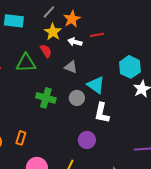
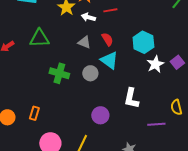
red semicircle: (46, 51) -> (107, 39), moved
white L-shape: (102, 113) -> (131, 98), moved

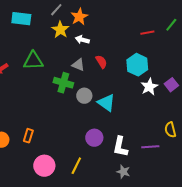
red line: (110, 10) -> (147, 33), moved
cyan triangle: (109, 60) -> (106, 103), moved
green cross: (59, 73) -> (63, 83), moved
white L-shape: (131, 98) -> (120, 147), moved

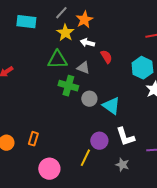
green triangle: (33, 61) -> (57, 60), moved
red semicircle: (101, 62) -> (106, 57), moved
white L-shape: (120, 147) -> (125, 137), moved, turned -30
yellow line: (76, 166) -> (85, 158), moved
gray star: (123, 172) -> (122, 165), moved

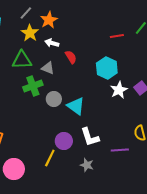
green cross: (68, 86) -> (33, 86), turned -36

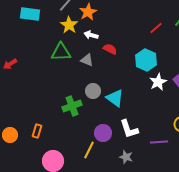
red line: (117, 36) -> (156, 28), turned -32
red semicircle: (71, 57) -> (110, 49), turned -32
green cross: (33, 86) -> (72, 106), moved

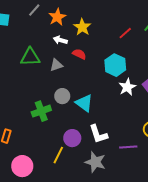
yellow star: (69, 25) -> (82, 27), moved
gray triangle: (87, 60) -> (56, 65), turned -40
gray star: (126, 157) -> (95, 162), size x1.5

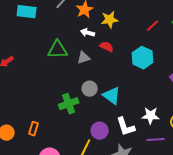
yellow star: (82, 27) -> (110, 20), turned 30
white star: (127, 87) -> (151, 116), moved, turned 30

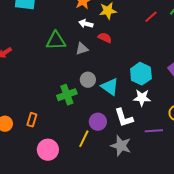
cyan hexagon: (143, 58) -> (141, 74), moved
white star: (151, 116) -> (142, 98), moved

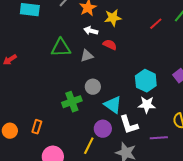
cyan triangle: (110, 87) -> (113, 105), moved

